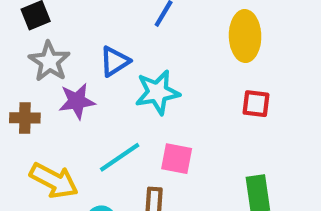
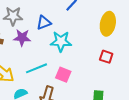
gray star: (49, 61) -> (13, 16), turned 30

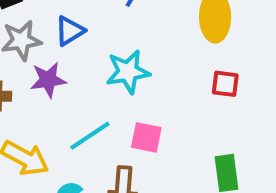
blue triangle: (44, 23) -> (70, 31), moved

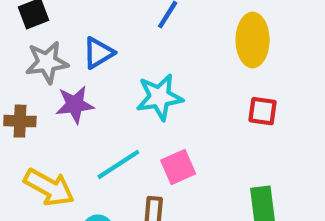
pink square: (146, 137) -> (178, 167), turned -36

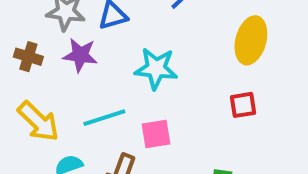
red square: (263, 111) -> (243, 105), turned -32

